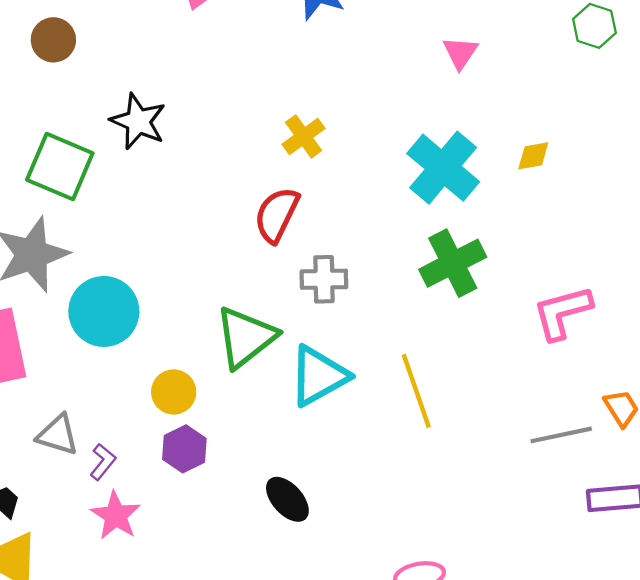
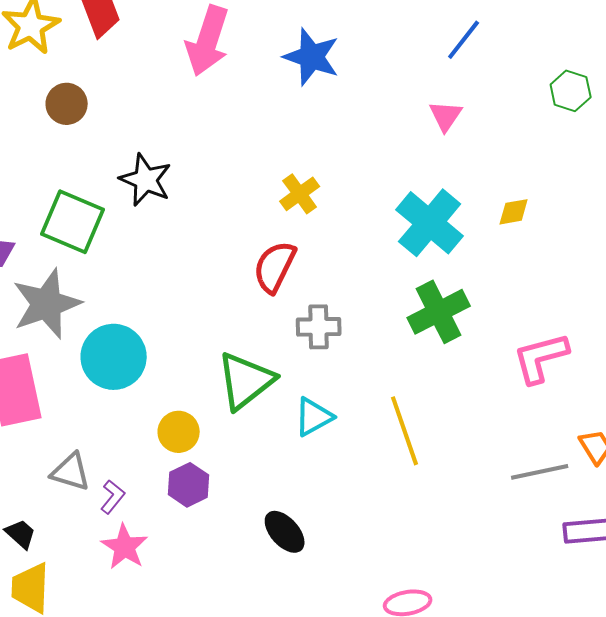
cyan triangle: (319, 376) -> (314, 417), size x0.7

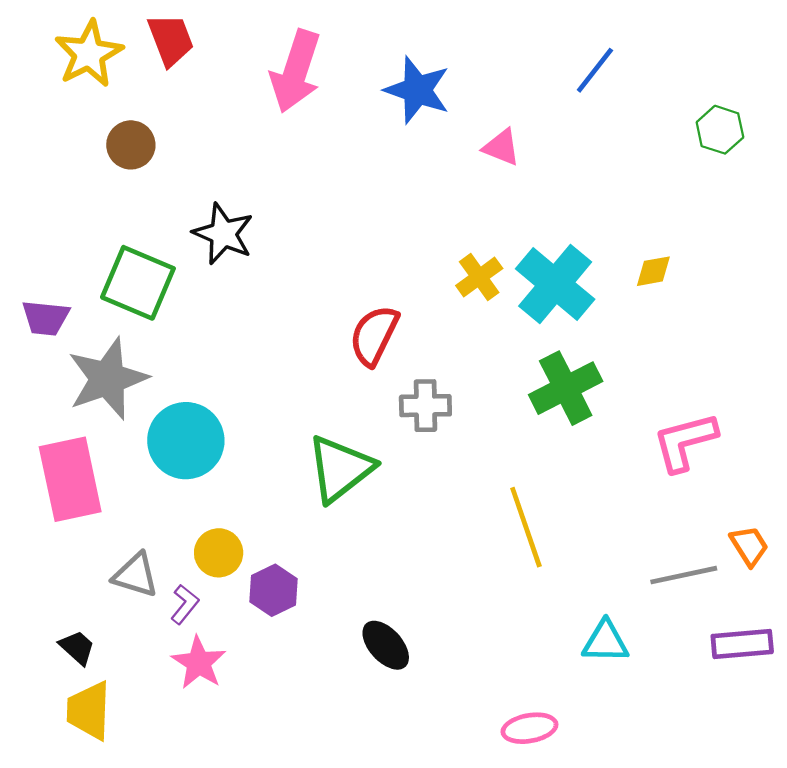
pink triangle: (446, 116) -> (501, 147), moved, turned -42
yellow cross: (300, 194) -> (479, 277), moved
cyan triangle: (314, 417) -> (605, 642), moved, turned 30
yellow circle: (179, 432) -> (219, 553), moved

